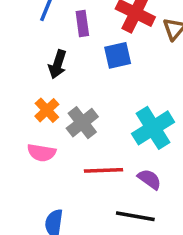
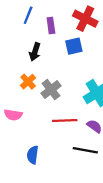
pink semicircle: (42, 153) -> (13, 115), moved

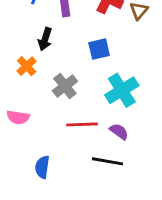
blue square: (74, 46) -> (99, 49), moved
orange cross: (28, 82) -> (27, 66), moved

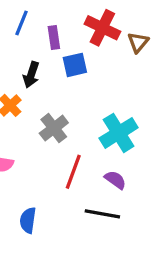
blue square: (99, 49) -> (75, 65), moved
red line: (82, 124) -> (73, 172), turned -68

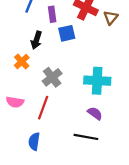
cyan cross: (119, 133) -> (97, 81), turned 35
red line: (73, 172) -> (43, 108), moved

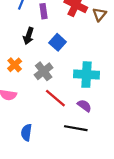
blue square: (67, 33) -> (58, 42), moved, turned -35
orange cross: (22, 62) -> (15, 65), moved
red line: (43, 108) -> (55, 98), moved, turned -70

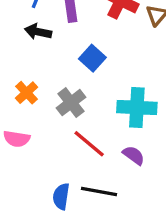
black arrow: (29, 36) -> (38, 32), moved, turned 84
black line: (76, 128) -> (99, 192), moved
blue semicircle: (26, 132) -> (61, 196), moved

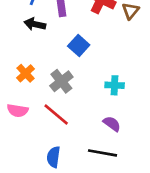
cyan cross: (137, 107) -> (115, 85), size x0.6
red line: (89, 144) -> (56, 114), moved
black line: (99, 192) -> (103, 153), moved

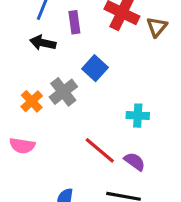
gray cross: (61, 81) -> (63, 92), moved
red line: (56, 114) -> (100, 150), moved

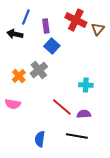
black arrow: (43, 43) -> (15, 34), moved
blue square: (95, 68) -> (52, 46), moved
purple semicircle: (135, 161) -> (84, 114), turned -40

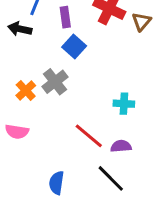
black line: (77, 136) -> (111, 178), turned 35

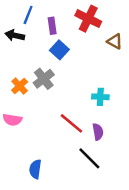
brown triangle: (142, 22) -> (115, 41), moved, turned -42
purple semicircle: (121, 146) -> (98, 132), turned 84
blue semicircle: (56, 183) -> (35, 169), moved

